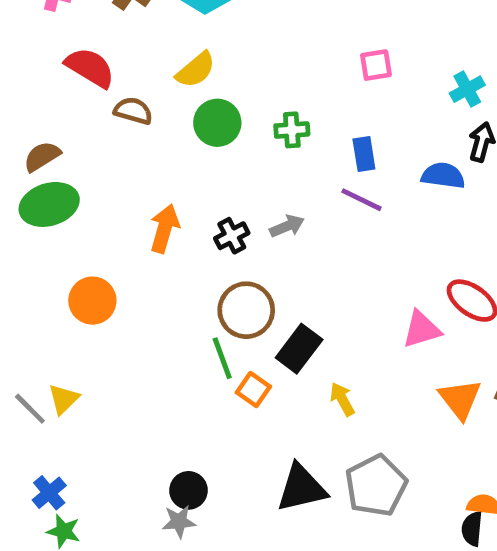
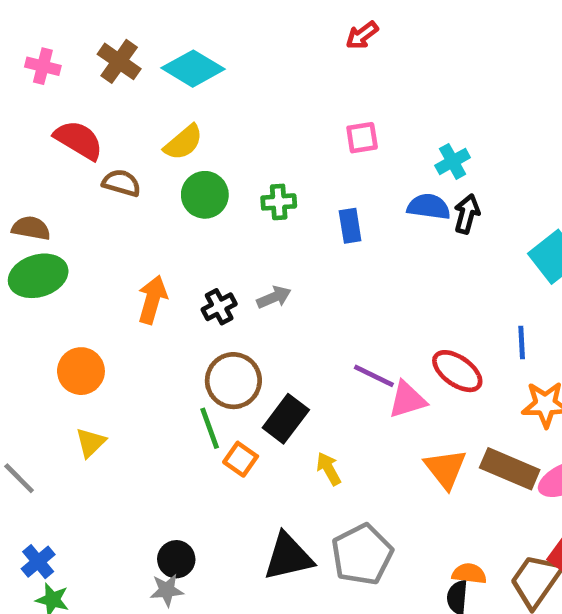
brown semicircle: (42, 156) -> (31, 228), turned 42
blue semicircle: (443, 176) -> (429, 207), moved
purple line: (362, 200) -> (374, 376), moved
yellow triangle: (64, 399) -> (91, 443), moved

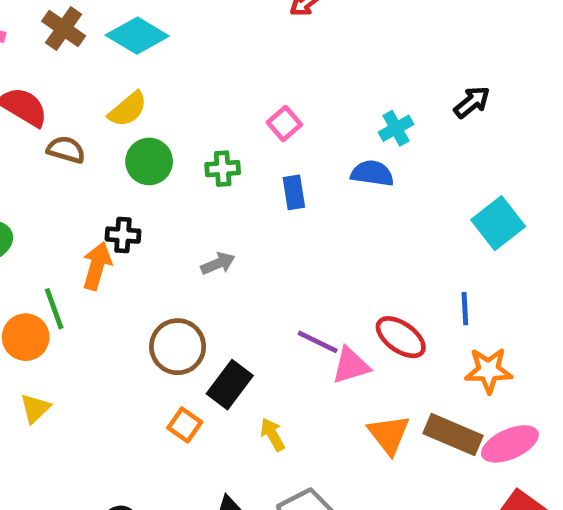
pink square: (362, 138) -> (284, 123), moved, turned -32
black arrow: (467, 214) -> (472, 102), moved, turned 36
black cross: (219, 307) -> (123, 235), moved, turned 32
green line: (210, 428) -> (54, 309), moved

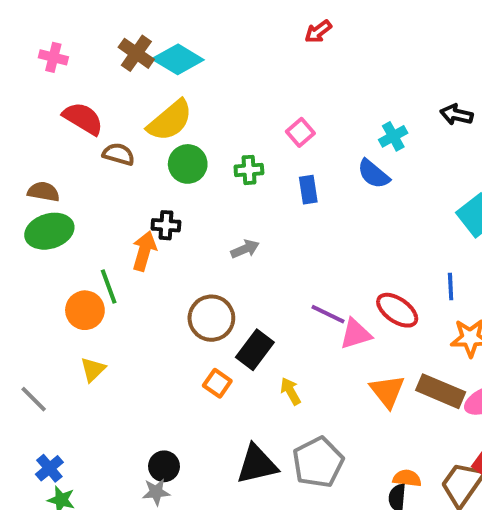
brown cross: (64, 29) -> (136, 53), moved
black arrow: (472, 102) -> (456, 115), turned -128
yellow semicircle: (128, 109) -> (170, 121), size x1.4
blue semicircle: (372, 173) -> (373, 174), turned -148

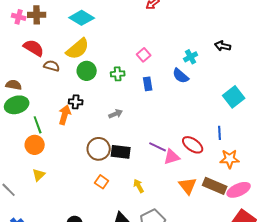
brown cross: (136, 53) -> (37, 15), moved, turned -36
green line: (109, 286) -> (38, 125), moved
black rectangle: (255, 350) -> (121, 152), moved, turned 60

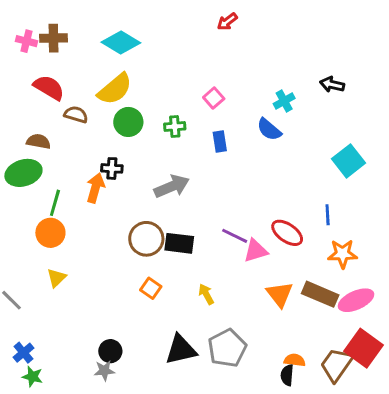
brown semicircle: (14, 85) -> (38, 141), moved
gray arrow: (116, 114) -> (172, 186), size x1.6
green line: (38, 125) -> (55, 203), turned 36

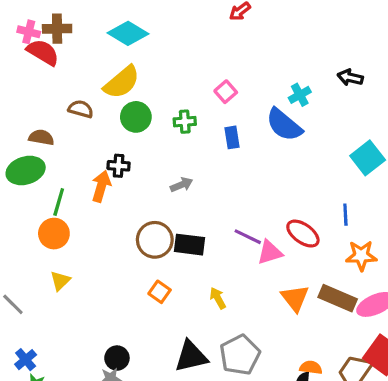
red semicircle: (49, 88) -> (43, 52), moved
blue semicircle: (269, 129) -> (284, 125), size x1.4
gray arrow: (172, 186) -> (182, 185), size x0.6

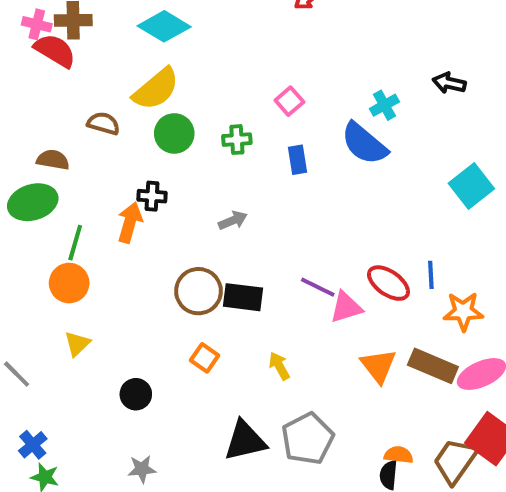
blue line: (345, 215) -> (431, 275), moved
black circle: (117, 358) -> (136, 394), moved

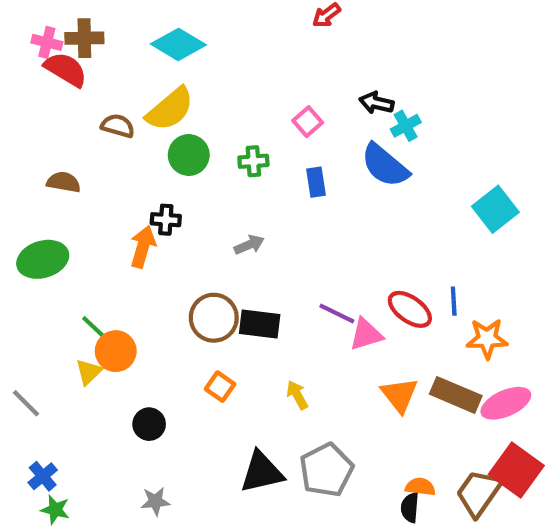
black arrow: (449, 83) -> (376, 103), moved
brown semicircle: (103, 123) -> (118, 126), moved
green ellipse: (33, 202) -> (43, 259), moved
green line: (75, 243) -> (97, 330), moved, turned -63
orange circle: (69, 283) -> (116, 351), moved

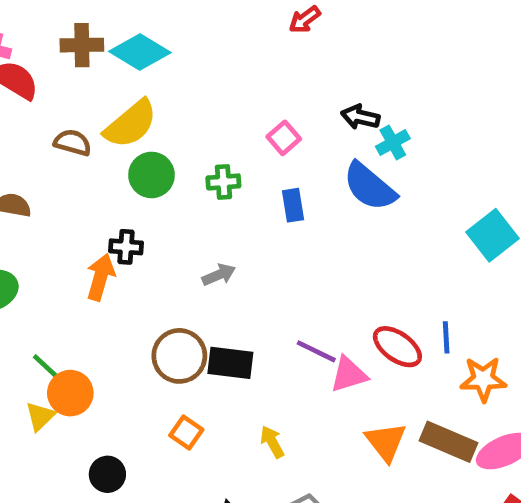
brown cross: (84, 38) -> (82, 45), moved

